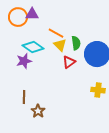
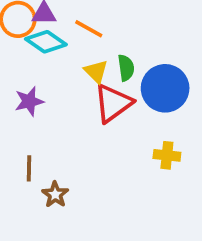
orange line: (56, 33) -> (89, 29), moved
cyan diamond: (33, 47) -> (46, 42), moved
red triangle: (69, 62) -> (113, 103), size x1.6

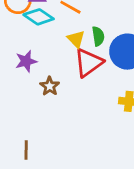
brown line: (29, 168) -> (26, 150), moved
brown star: (55, 194) -> (50, 86), moved

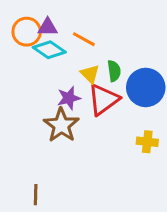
purple star: (26, 61) -> (69, 98), moved
brown star: (50, 86) -> (61, 125), size x1.6

